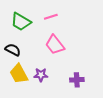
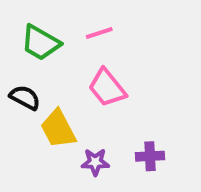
yellow trapezoid: (19, 74) -> (58, 129), moved
purple star: (41, 75) -> (95, 162), moved

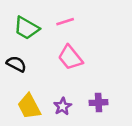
yellow trapezoid: (58, 129) -> (29, 106), moved
purple star: (95, 162) -> (63, 106), turned -30

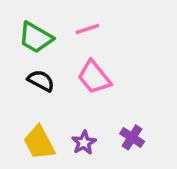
black semicircle: (16, 64) -> (41, 81), moved
purple cross: (99, 103) -> (132, 137), turned 36

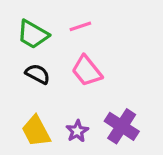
purple cross: (132, 137) -> (122, 126), size x1.5

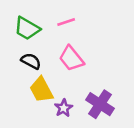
yellow trapezoid: (36, 131) -> (41, 90), moved

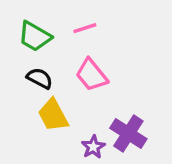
purple star: (64, 108) -> (93, 147), moved

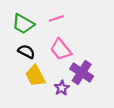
purple cross: (128, 134) -> (82, 73), moved
purple star: (93, 147) -> (62, 88), moved

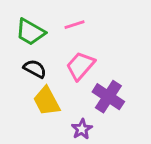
pink trapezoid: (61, 49) -> (80, 66), turned 80
purple star: (62, 88) -> (82, 129), moved

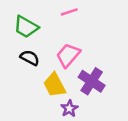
pink line: (74, 25) -> (69, 12), moved
yellow trapezoid: (47, 101) -> (54, 85), moved

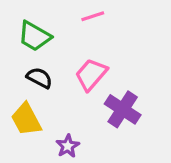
yellow trapezoid: (54, 85) -> (26, 119), moved
purple star: (69, 109) -> (68, 146), moved

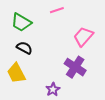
pink trapezoid: (91, 74) -> (83, 37), moved
purple star: (68, 146) -> (53, 89), moved

